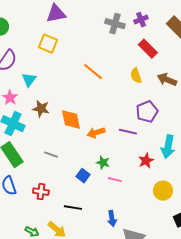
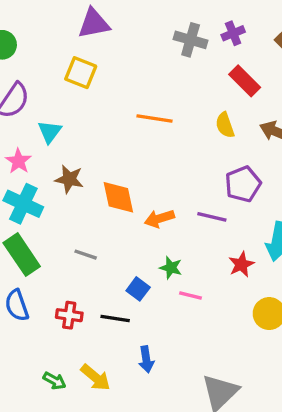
orange line: (93, 72) -> (154, 119), turned -30
black line: (73, 208) -> (115, 318), moved
blue arrow: (112, 219) -> (146, 359), moved

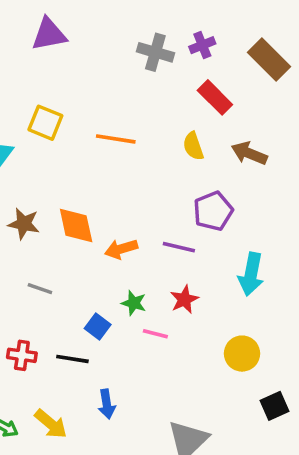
yellow square: (81, 73) -> (45, 123), moved
brown star: (69, 179) -> (24, 224), moved
red star: (241, 264) -> (184, 299), moved

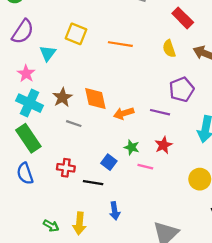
brown star: (24, 224) -> (62, 97), turned 30
gray line: (40, 289) -> (74, 124), moved
red cross: (22, 355) -> (66, 168), moved
yellow arrow: (51, 424) -> (79, 223), turned 55

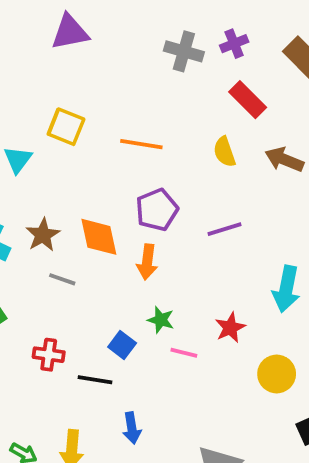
purple pentagon: (182, 89) -> (157, 210), moved
purple line: (160, 112) -> (224, 229), moved, turned -30
orange arrow: (124, 113) -> (147, 262), turned -66
red star: (163, 145) -> (230, 328), moved

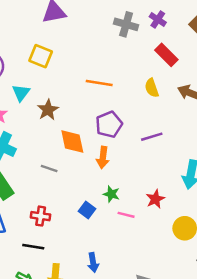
purple cross: (234, 44) -> (158, 19), turned -35
yellow square: (66, 127) -> (41, 56), moved
brown star: (43, 235) -> (48, 110), moved
black line: (95, 380) -> (33, 247), moved

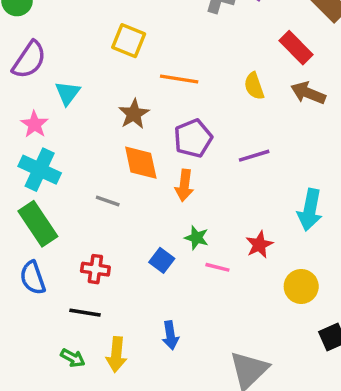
red rectangle: (166, 55) -> (296, 48), moved
yellow square: (41, 56) -> (129, 41), moved
brown star: (48, 110) -> (134, 114), moved

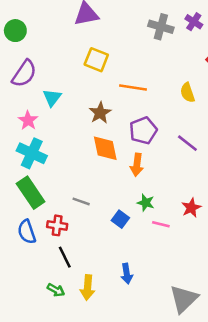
purple line: (254, 156) -> (187, 143), turned 55
gray line: (108, 201) -> (81, 201), moved
red cross: (95, 269) -> (57, 225), moved
black line: (85, 313) -> (65, 257), turned 55

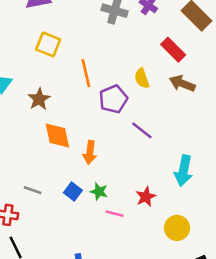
orange line: (133, 88) -> (86, 73), turned 68
brown star: (100, 113) -> (39, 99), moved
purple pentagon: (143, 131) -> (113, 99), moved
blue square: (120, 219) -> (73, 191), moved

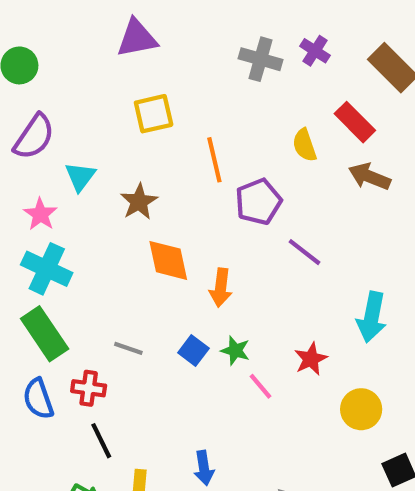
yellow square: (48, 44) -> (154, 114), turned -35
yellow semicircle: (142, 78) -> (305, 145), moved
pink line: (115, 214) -> (260, 386), turned 36

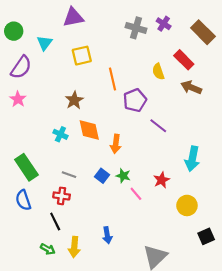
cyan triangle: (80, 177) -> (45, 43), moved
pink star: (40, 214) -> (18, 99), moved
cyan cross: (47, 269) -> (60, 134), moved, size x0.6
red cross: (89, 388) -> (62, 196), moved

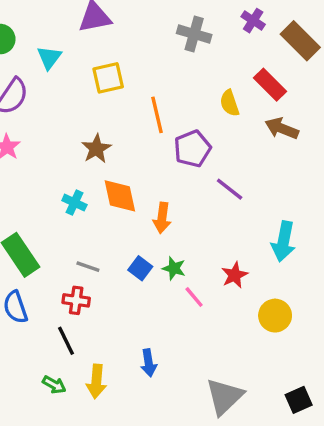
purple cross: (164, 24) -> (253, 21), moved
black square: (206, 236) -> (299, 400), moved

